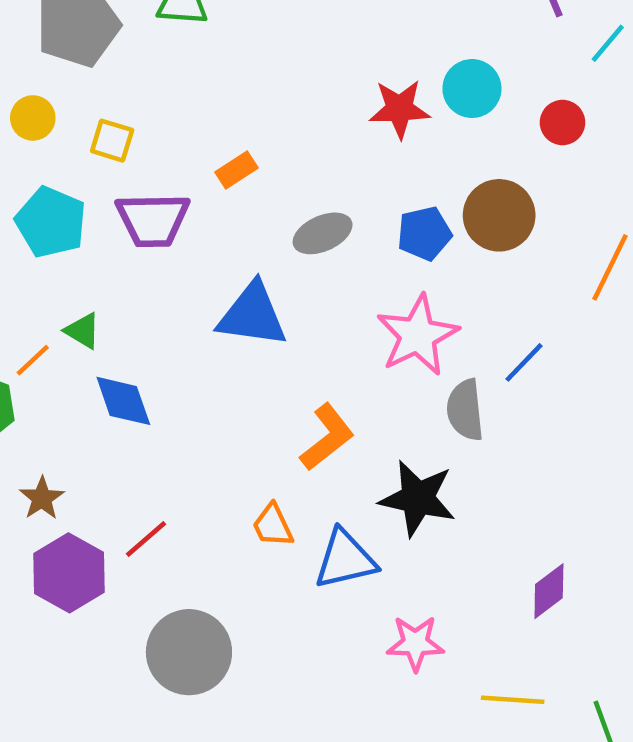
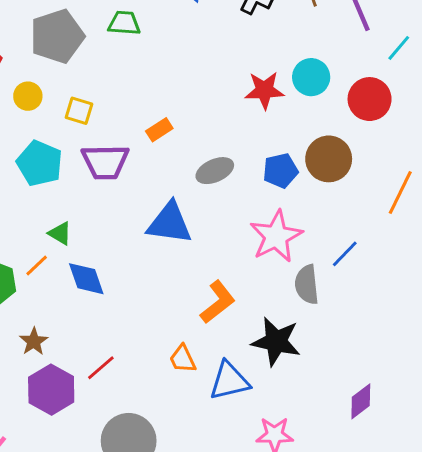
red circle: (562, 122) -> (370, 99), size x1.5
orange line: (33, 360) -> (37, 266), moved

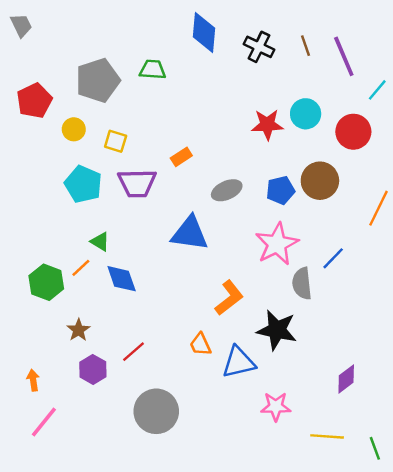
purple hexagon: (51, 390) -> (93, 369), size x0.7

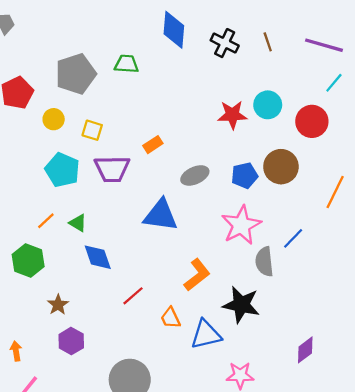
purple line: (344, 56) -> (324, 45), moved, turned -51
orange line: (81, 268) -> (46, 221), moved
red line: (134, 352) -> (133, 296), moved

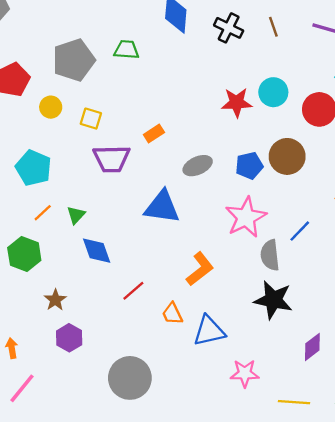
cyan pentagon: (62, 170) -> (33, 168), moved
green triangle: (78, 223) -> (76, 215), turned 42
black star: (241, 305) -> (273, 300), moved

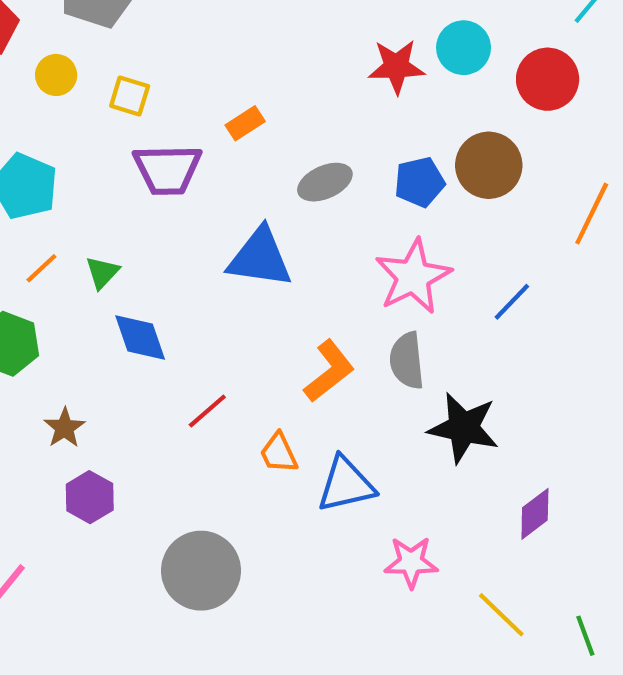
gray semicircle: (270, 255) -> (407, 361), moved
yellow line: (294, 402) -> (501, 615), turned 40

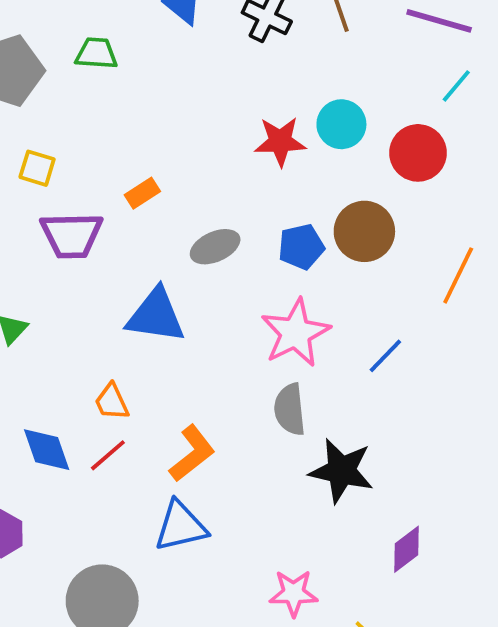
blue diamond: (140, 338) -> (47, 450), moved
orange L-shape: (329, 371) -> (192, 453), moved
orange trapezoid: (279, 453) -> (112, 402), moved
blue triangle: (346, 485) -> (181, 526), moved

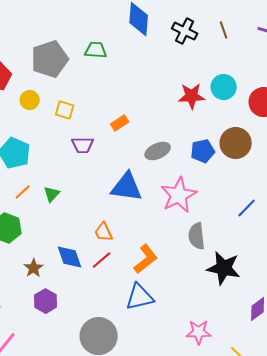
purple trapezoid: (72, 235) -> (83, 145), size x0.7
pink star: (295, 333) -> (179, 195), moved

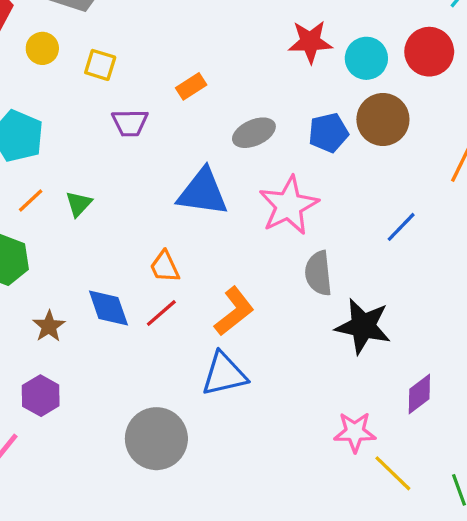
cyan circle: (224, 87) -> (366, 58), moved
purple hexagon: (46, 301) -> (41, 396), moved
pink star: (199, 332) -> (355, 432), moved

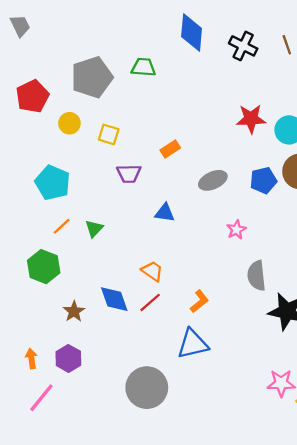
blue triangle: (203, 192) -> (165, 213), moved, size x0.6
pink star: (289, 205) -> (236, 230), size x0.5
orange trapezoid: (165, 267) -> (152, 271), turned 150
orange L-shape: (234, 311) -> (199, 301), size x0.7

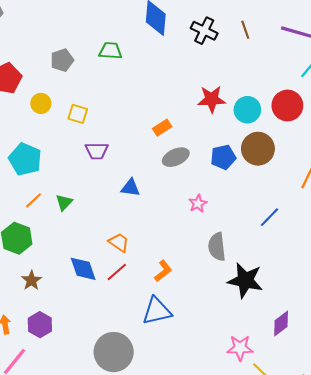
gray pentagon: (92, 77) -> (62, 60), size x0.6
orange rectangle: (170, 149) -> (162, 128), moved
brown star: (74, 311) -> (31, 280), moved

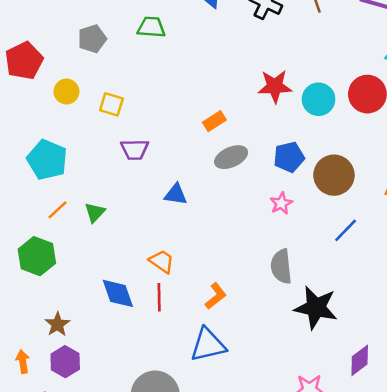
brown circle: (258, 149) -> (334, 175), moved
pink star: (198, 203) -> (281, 203), moved
red line: (117, 272) -> (159, 297), turned -50
brown star: (31, 280) -> (57, 324), moved

